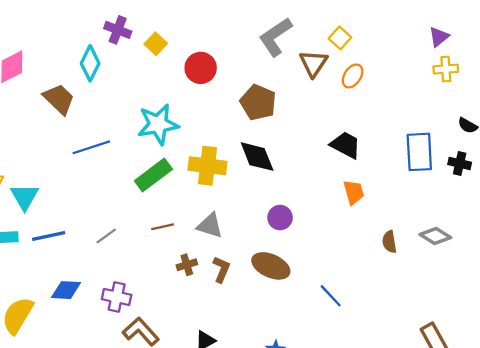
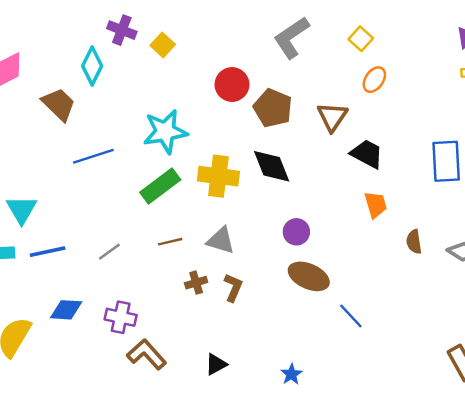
brown triangle: (313, 63) -> (332, 117), moved
red circle: (201, 68) -> (232, 85), moved
brown semicircle: (389, 242) -> (414, 242), moved
brown ellipse: (271, 266) -> (309, 276), moved

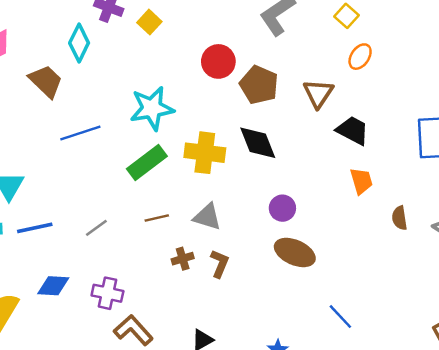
blue line: (351, 316) -> (340, 317), moved

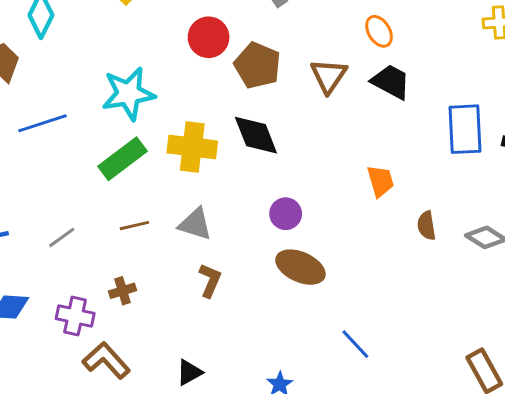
orange ellipse: (360, 57) -> (379, 31), turned -65
black trapezoid: (353, 130) -> (391, 82), moved
brown cross: (183, 259) -> (123, 291), moved

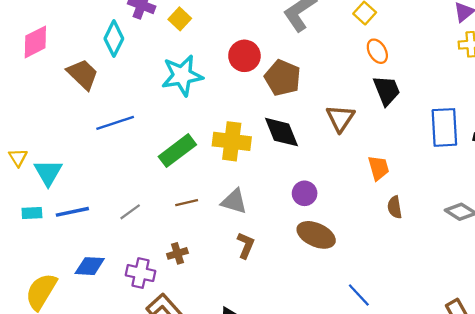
brown triangle: (329, 76) -> (340, 118), moved
black trapezoid: (391, 82) -> (387, 90), turned 40
cyan star: (128, 94) -> (182, 75), moved
brown semicircle: (426, 226) -> (395, 207), moved

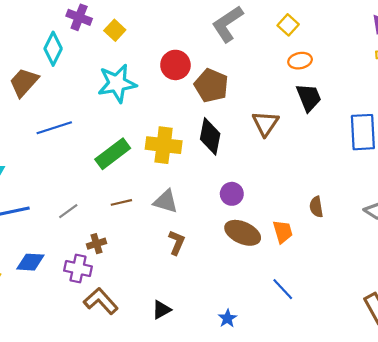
orange ellipse: (377, 51) -> (300, 61), turned -70
brown trapezoid: (83, 74) -> (24, 82), turned -92
black diamond: (281, 132) -> (210, 136), turned 33
orange trapezoid: (378, 168) -> (283, 232), moved
brown cross: (177, 253) -> (96, 244), moved

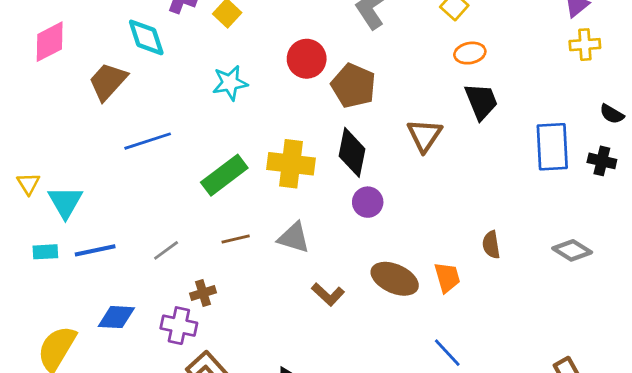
cyan diamond: (53, 49) -> (146, 37), turned -44
cyan star: (117, 83) -> (230, 83), size x0.7
purple circle: (232, 194) -> (368, 202), moved
brown L-shape: (177, 243) -> (328, 294), moved, turned 110

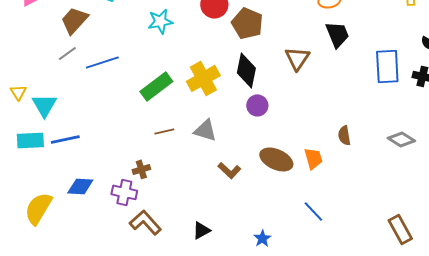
yellow cross: (291, 164) -> (203, 78), turned -36
gray line: (166, 250) -> (67, 53), moved
cyan rectangle: (45, 252) -> (30, 140), size x1.5

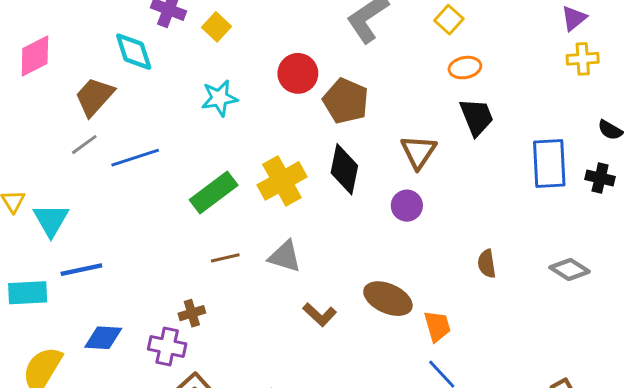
purple circle: (257, 105) -> (407, 206), moved
cyan rectangle: (30, 140) -> (28, 293), moved
orange trapezoid: (313, 158) -> (437, 326), moved

